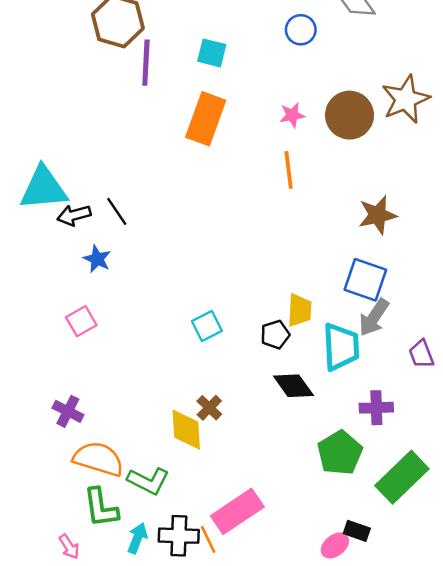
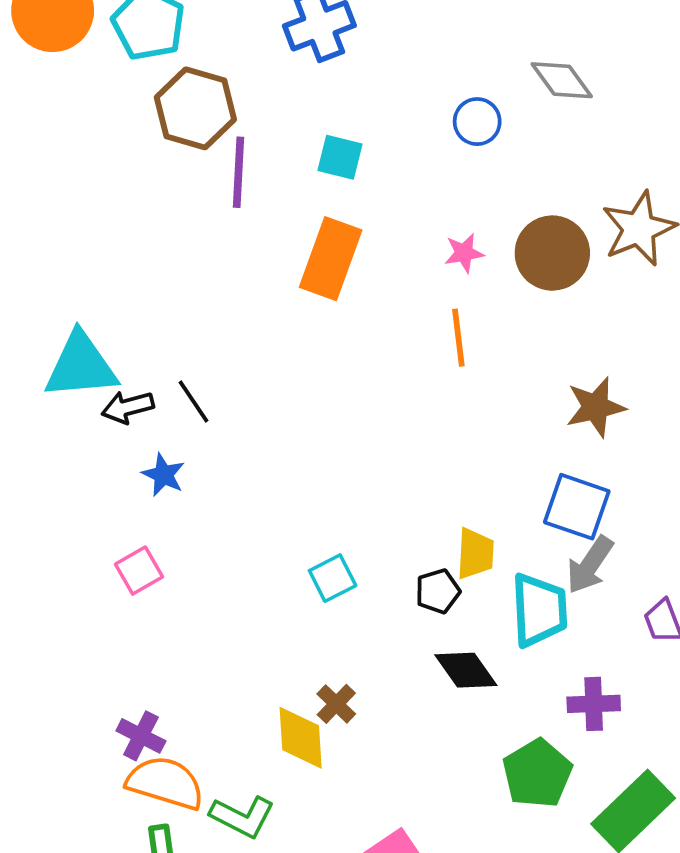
purple cross: (68, 411) -> (141, 736), moved

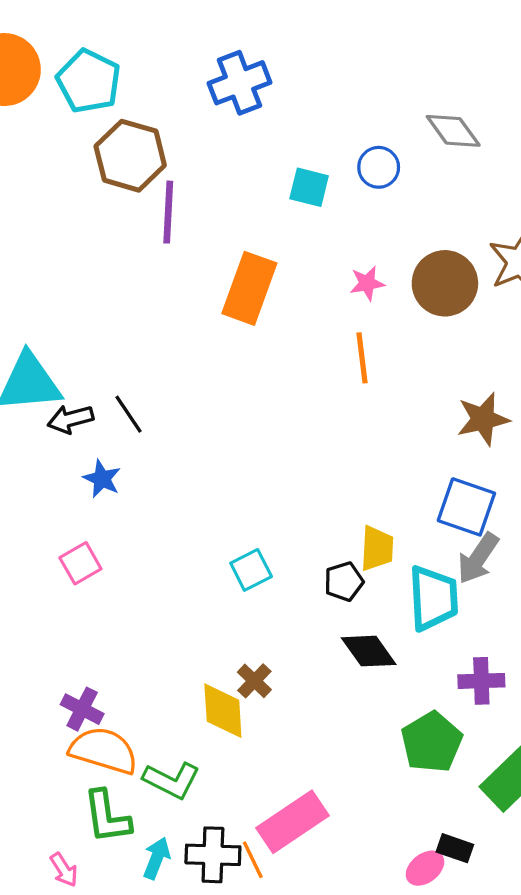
cyan square: (340, 157) -> (309, 187), moved

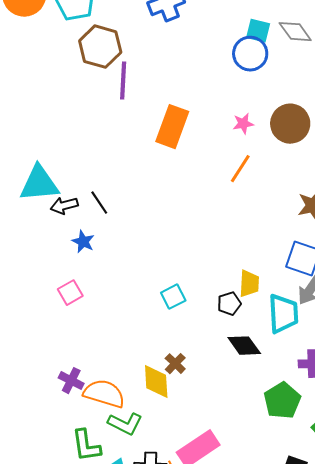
blue circle: (379, 167) -> (250, 54), size x1.4
cyan square: (309, 187) -> (258, 31), moved
orange line: (362, 358) -> (240, 169), turned 40
orange semicircle: (104, 750) -> (104, 394), moved

